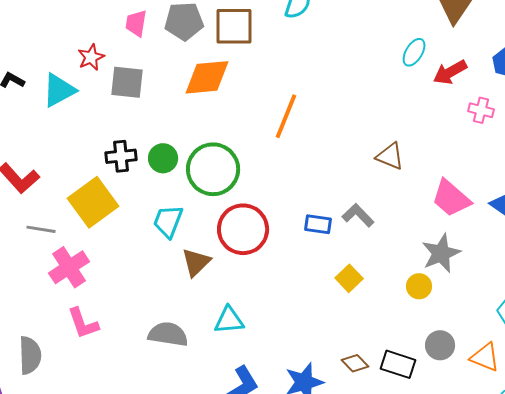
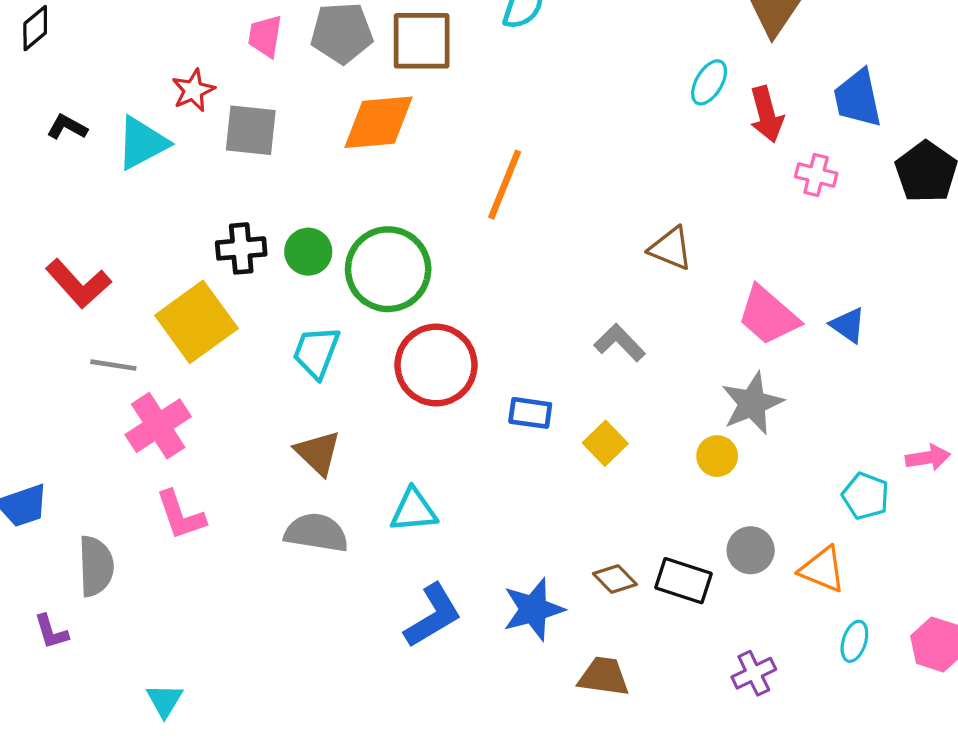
red arrow: (450, 72) -> (767, 114), turned -76
blue rectangle: (318, 224) -> (530, 413), moved
brown triangle: (196, 262) -> (318, 453), moved, turned -32

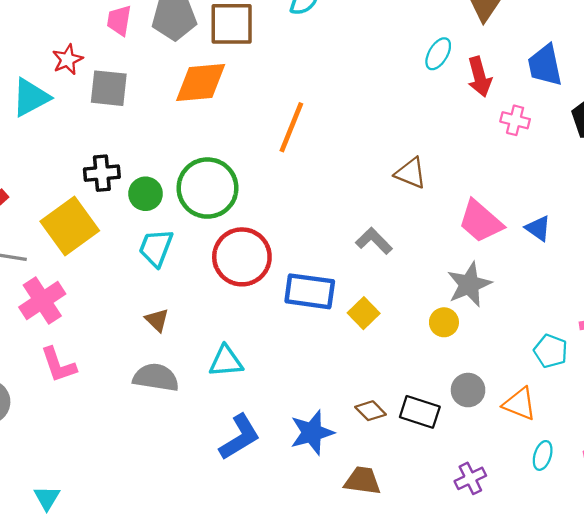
green circle: (308, 252) -> (146, 194), moved
blue rectangle: (530, 413) -> (310, 291), size x1.6
brown triangle: (318, 453) -> (157, 320), size x0.7

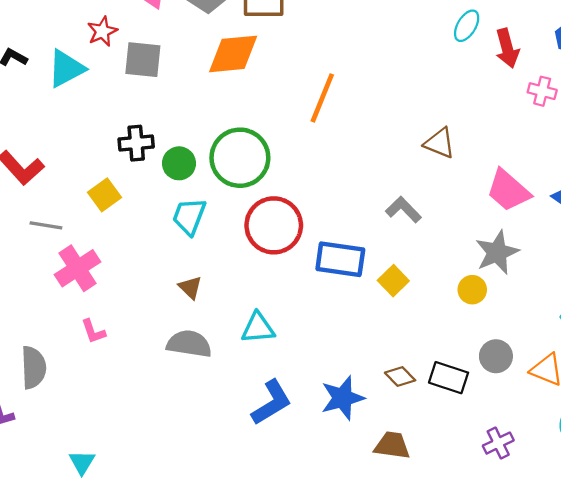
yellow square: (70, 226) -> (105, 195), size x0.6
pink L-shape: (58, 365) -> (93, 331), size x0.7

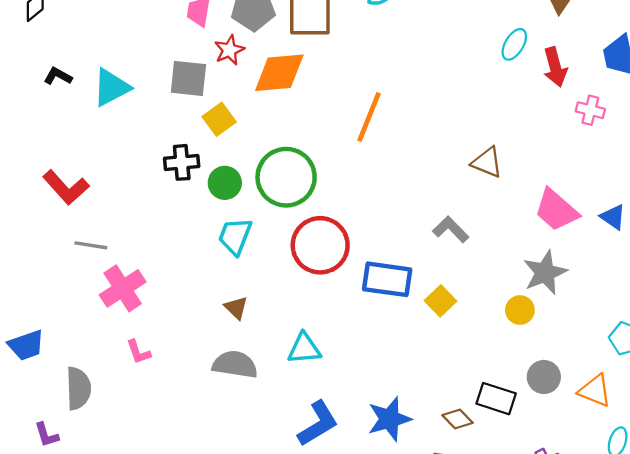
red star: (102, 31) -> (229, 50), moved
yellow square: (105, 195) -> (219, 119), moved
brown diamond: (400, 377) -> (458, 419), moved

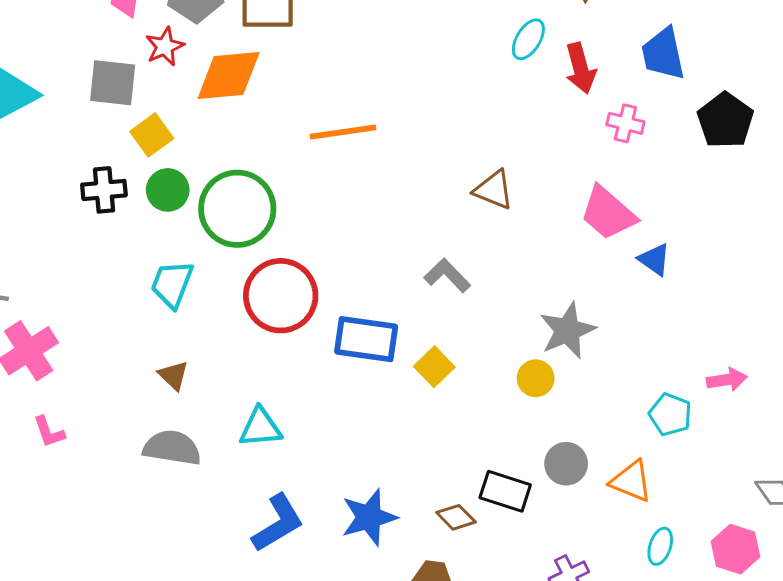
orange line: (369, 117) -> (343, 132), turned 60
green circle: (225, 183) -> (168, 190), moved
pink trapezoid: (556, 210) -> (608, 213), moved

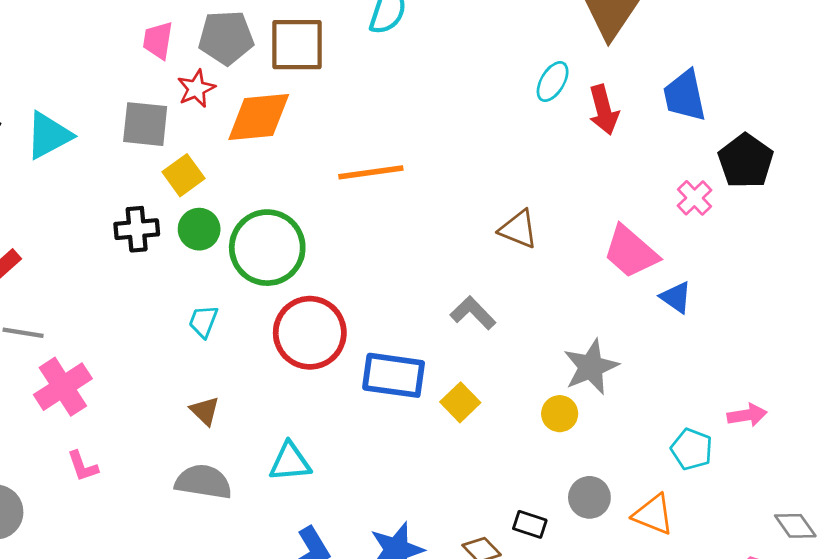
pink cross: (625, 123) -> (694, 198), moved, turned 32
cyan trapezoid: (172, 284) -> (203, 321), size x0.7
black rectangle: (505, 491) -> (530, 524), size x0.7

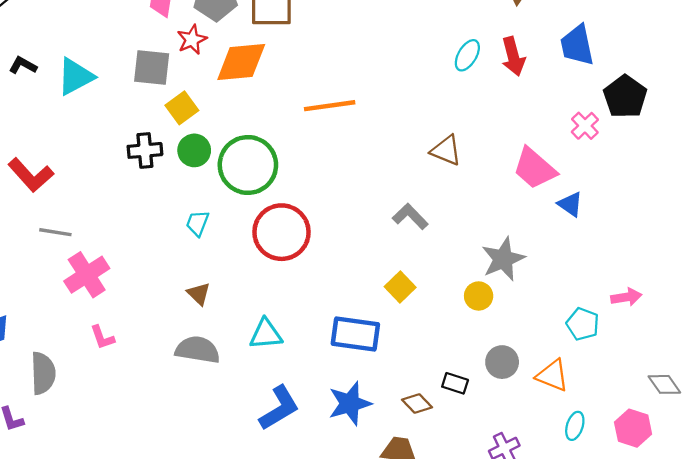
cyan ellipse: (553, 82) -> (467, 55), moved
blue rectangle: (394, 375) -> (355, 334), moved

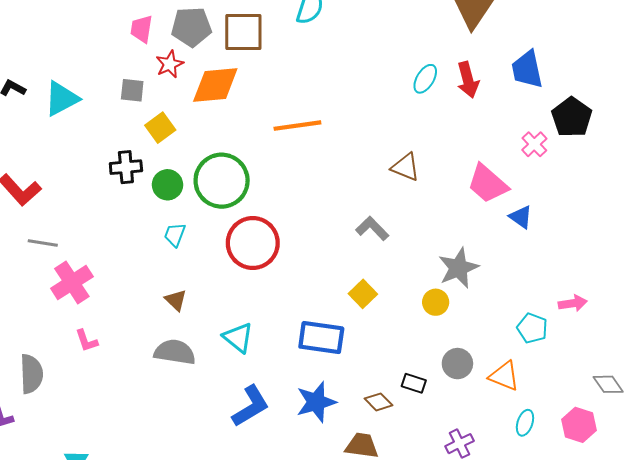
gray square: (152, 68) -> (132, 90), size x0.7
green circle: (194, 150) -> (168, 185), moved
cyan triangle: (266, 334) -> (238, 338), turned 44

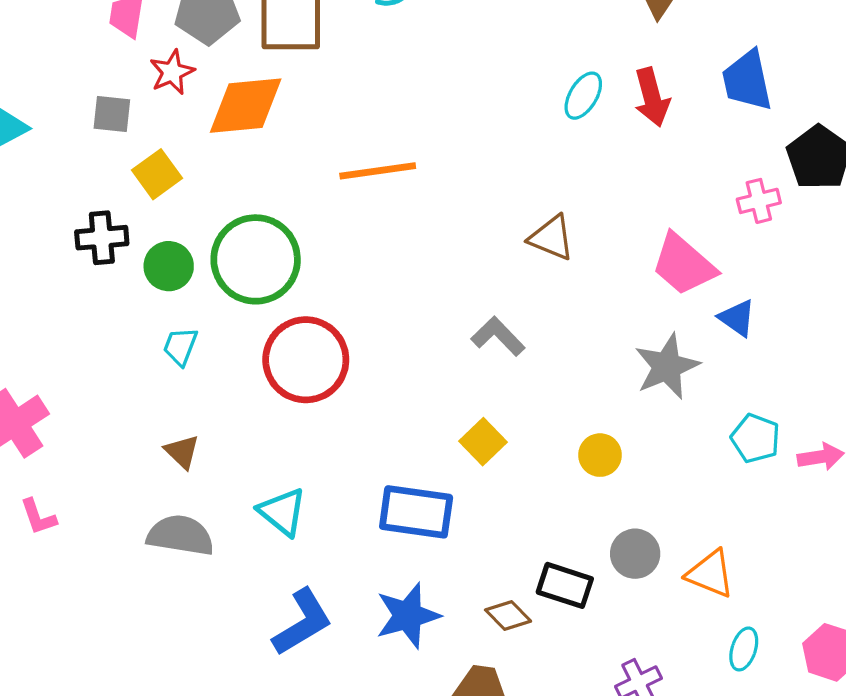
pink cross: (534, 144) -> (759, 201), turned 30
gray star: (458, 268) -> (667, 366), moved
cyan pentagon: (532, 328) -> (755, 438), moved
black rectangle: (414, 383) -> (565, 585), size x1.4

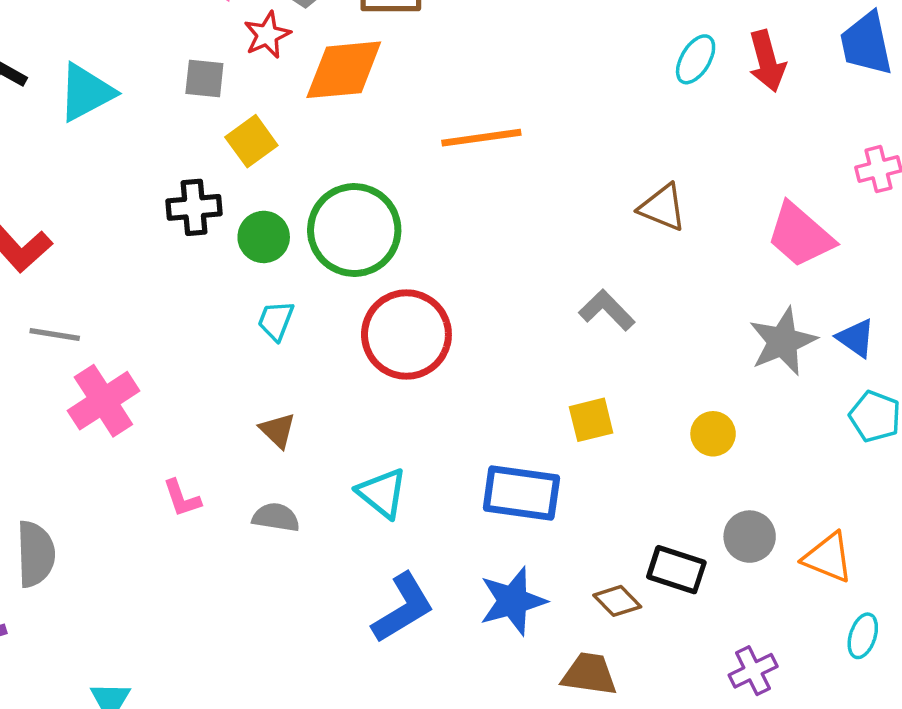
blue triangle: (737, 318) -> (856, 338), moved
yellow square: (483, 442) -> (591, 420), turned 30
pink L-shape: (38, 517) -> (182, 498), moved
gray semicircle: (180, 535) -> (276, 517), size x0.7

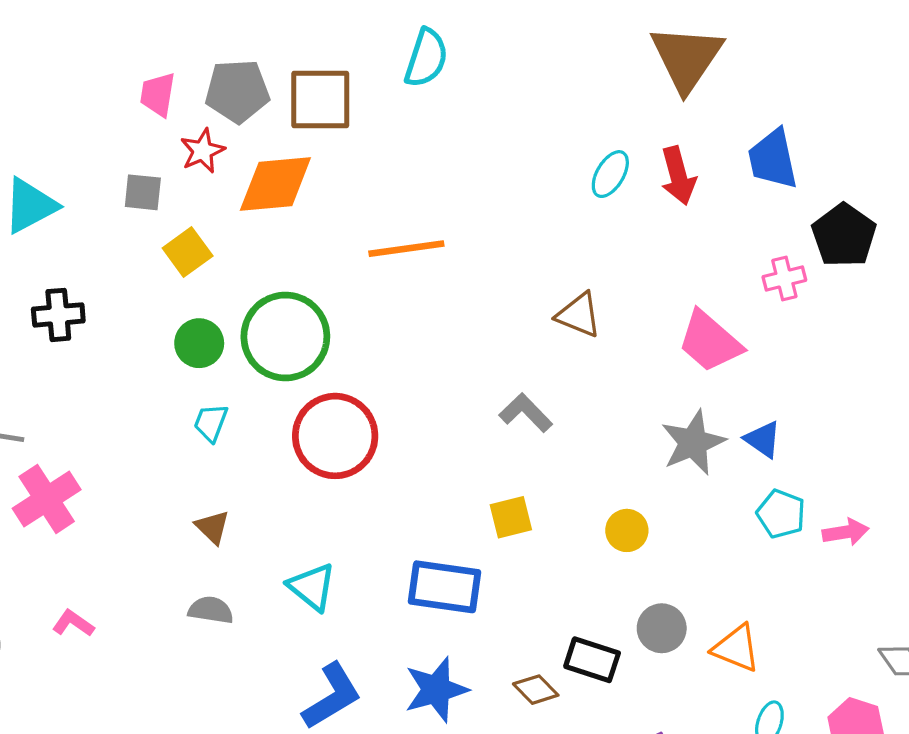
black cross: (194, 207) -> (58, 315), moved
pink L-shape: (182, 498) -> (73, 623), moved, turned 144

